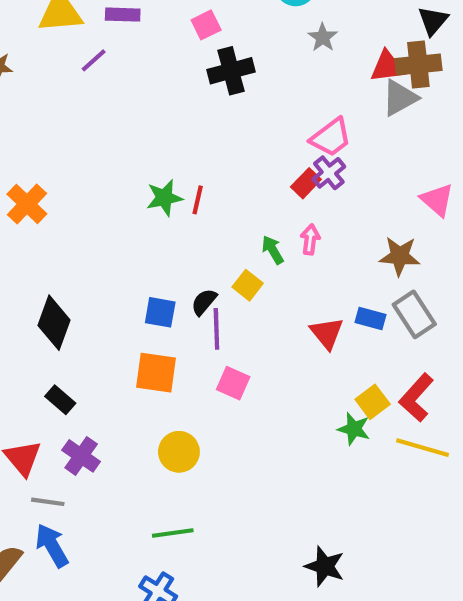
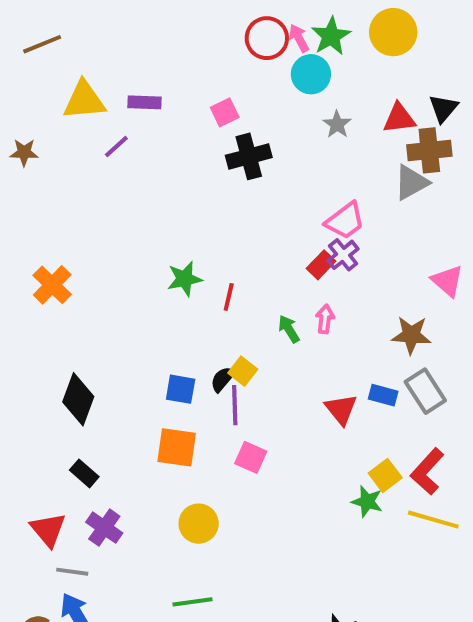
red triangle: (387, 67) -> (399, 118), moved
red line: (198, 200) -> (229, 297), moved
yellow square: (248, 285) -> (243, 371), moved

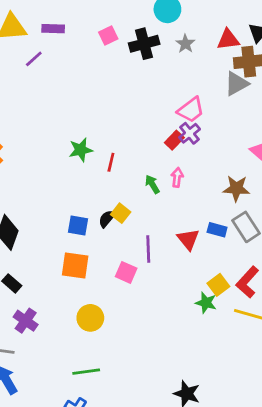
black cross: (249, 156) -> (144, 44), moved
purple line: (235, 405) -> (148, 249), moved

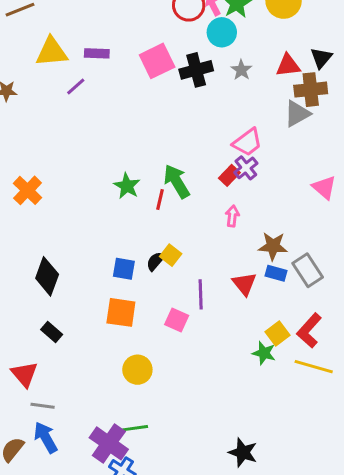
pink square: (108, 35) -> (157, 61), size x1.6
green star: (81, 150) -> (127, 186), turned -30
green arrow: (152, 184) -> (177, 181), moved, size x1.6
brown star: (236, 188) -> (273, 246), moved
purple cross: (26, 321) -> (109, 443), moved, size x1.4

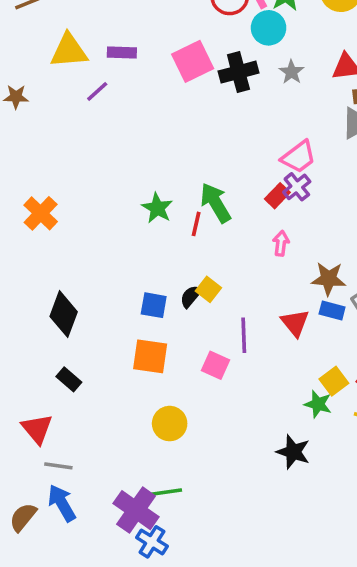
black star: (243, 452) -> (293, 452), moved

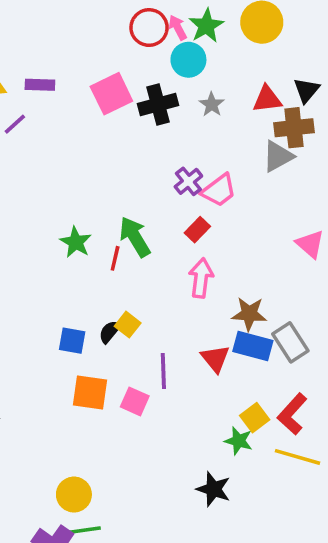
purple cross: (297, 187) -> (188, 181), moved
pink arrow: (281, 243) -> (201, 278), size x1.5
blue rectangle: (332, 310) -> (253, 346), size x1.5
orange square: (150, 356) -> (90, 393), moved
yellow circle: (170, 424) -> (74, 495), moved

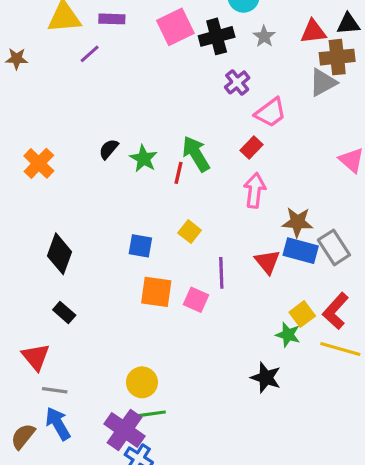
black triangle: (307, 90) -> (348, 24), turned 45
purple cross: (188, 181) -> (237, 82), moved
black semicircle: (110, 332) -> (109, 149), moved

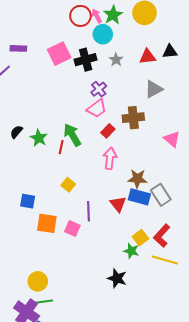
brown cross: (337, 57) -> (133, 118), moved
pink trapezoid: (270, 113) -> (97, 108), moved
blue square: (140, 246) -> (28, 201), moved

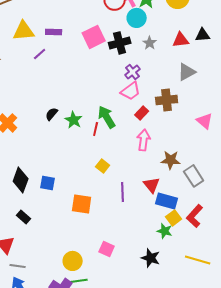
blue rectangle: (139, 197) -> (167, 201), moved
blue square: (28, 201) -> (48, 183), moved
pink square: (72, 228) -> (107, 249), moved
yellow line: (165, 260) -> (198, 260), moved

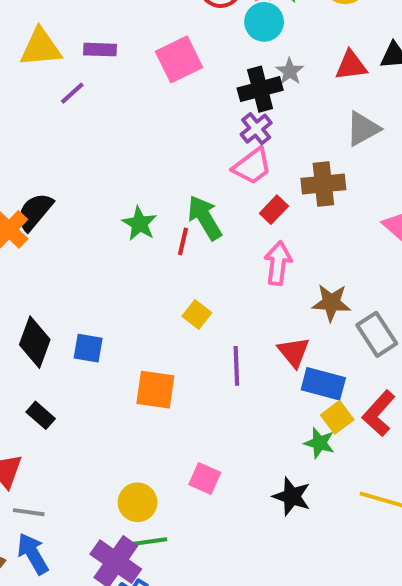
black cross: (120, 43) -> (260, 89), moved
black semicircle: (52, 114) -> (35, 212), moved, size x1.5

